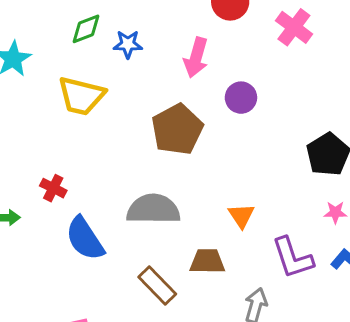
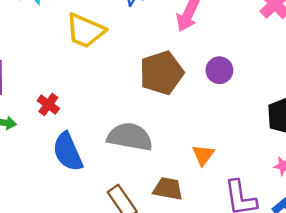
purple circle: (241, 98) -> (219, 70), moved

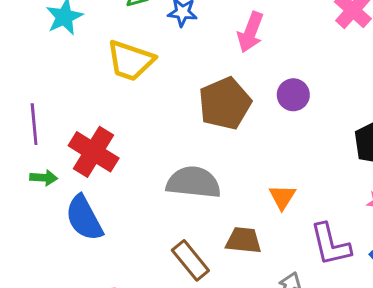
red cross: (48, 105) -> (94, 152), size x1.8
blue semicircle: (68, 152) -> (84, 218), moved

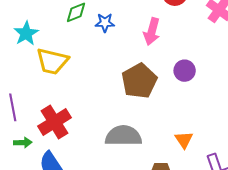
yellow trapezoid: (130, 61) -> (52, 61), moved
red cross: (94, 152) -> (54, 122), turned 32

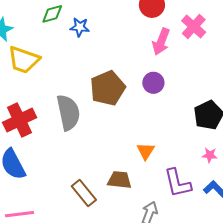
pink arrow: (152, 31) -> (161, 42), moved
gray semicircle: (123, 136) -> (68, 112), moved, turned 72

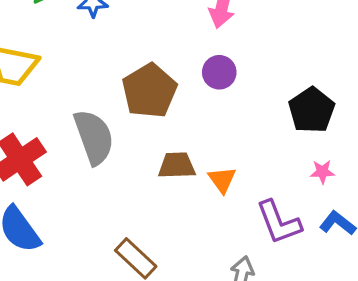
brown trapezoid: (119, 180) -> (177, 165), moved

